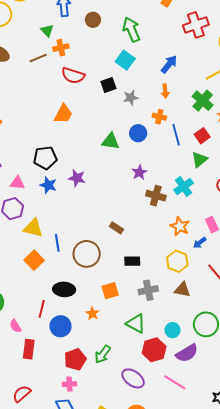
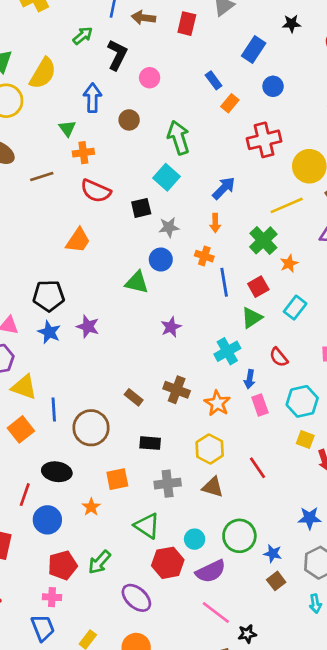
brown line: (38, 58) -> (42, 177), moved
blue circle: (138, 133) -> (161, 260), moved
brown cross: (156, 196) -> (177, 390), moved
blue arrow: (200, 243) -> (250, 379), moved, turned -48
pink line: (175, 382) -> (216, 612), moved

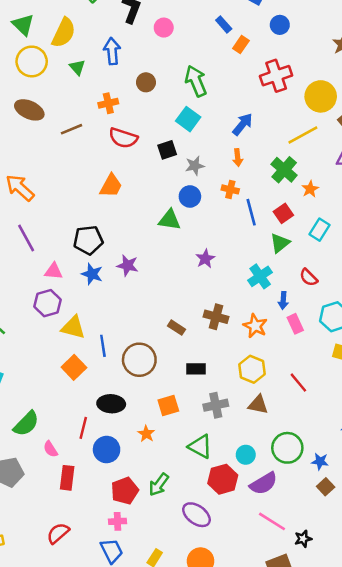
brown circle: (129, 120) -> (146, 82), moved
green triangle: (67, 128) -> (77, 67), moved

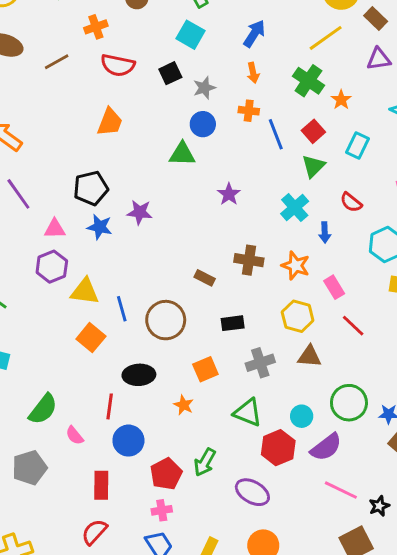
pink rectangle: (295, 324) -> (334, 287), moved
blue circle: (107, 450) -> (128, 441), moved
red rectangle: (67, 478) -> (101, 485), moved

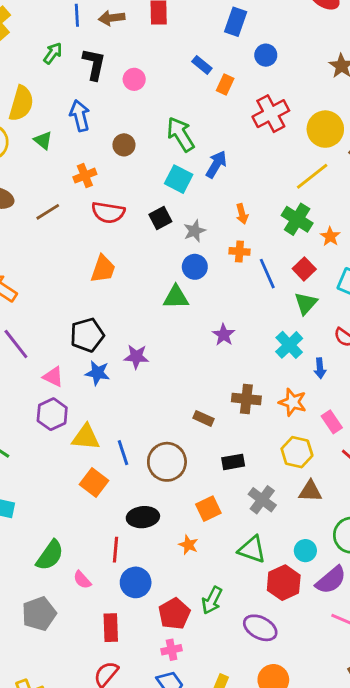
blue arrow: (254, 34) -> (216, 164), moved
pink triangle: (55, 229) -> (53, 377), turned 30
gray cross: (260, 363) -> (262, 500), turned -32

